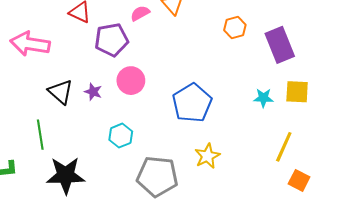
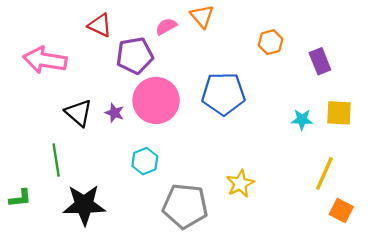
purple rectangle: (280, 45) -> (320, 61), size x0.7
pink circle: (131, 81) -> (156, 100), size x1.5
blue pentagon: (192, 103) -> (223, 94), moved, turned 30

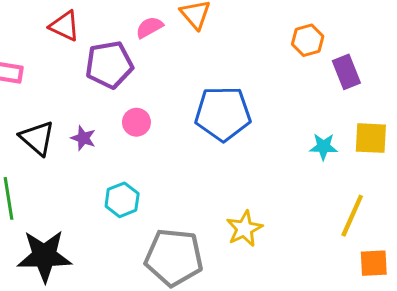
orange hexagon: (271, 42) -> (308, 40), moved
pink circle: (156, 100) -> (136, 122), size x0.5
orange square: (341, 210) -> (374, 263), turned -30

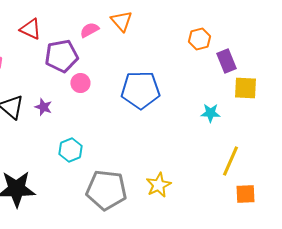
pink circle: (136, 122) -> (80, 83), moved
yellow square: (371, 138) -> (245, 88), moved
yellow star: (244, 229) -> (158, 185), moved

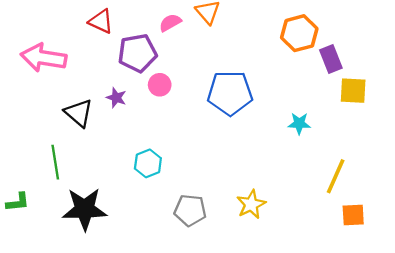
orange hexagon: (199, 39) -> (299, 33), size x1.4
purple star: (43, 107) -> (116, 98), moved
cyan star: (210, 113) -> (299, 123), moved
gray pentagon: (106, 190) -> (190, 210), size x0.7

